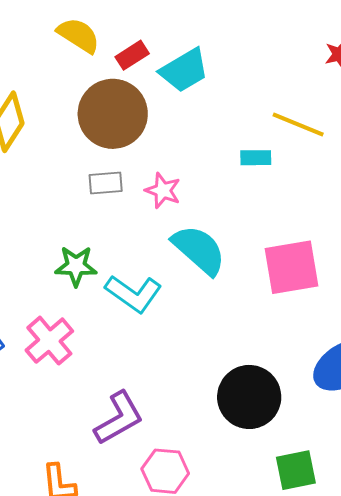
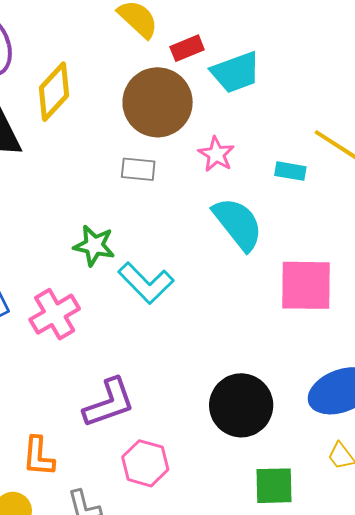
pink star: (163, 191) -> (216, 154), moved
cyan semicircle: (199, 250) -> (238, 224), moved

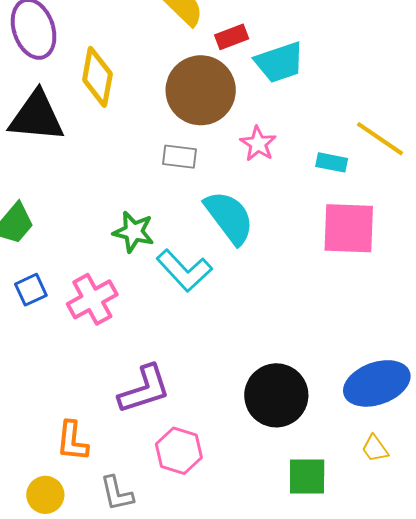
yellow diamond: (54, 92) -> (97, 77), turned -34
cyan semicircle: (238, 224) -> (229, 217), moved
pink square: (306, 285) -> (349, 228), moved

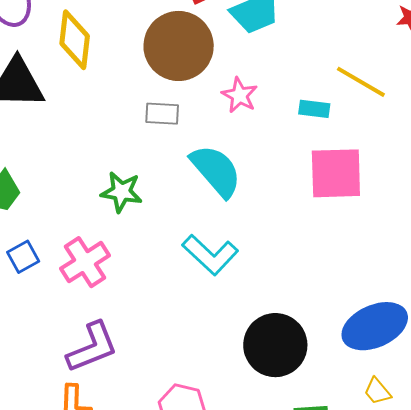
cyan L-shape: (184, 271) -> (210, 255), moved
purple L-shape: (144, 389) -> (92, 347), moved

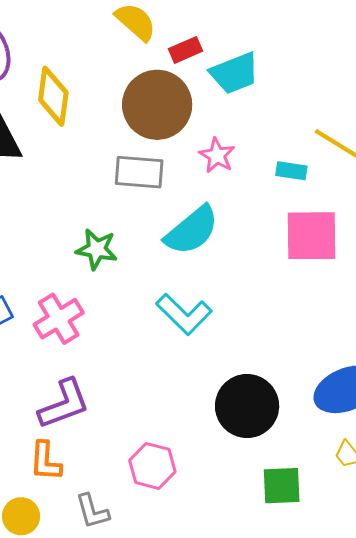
gray rectangle: (162, 114) -> (139, 172), size x1.4
cyan semicircle: (216, 171) -> (192, 230), turned 90

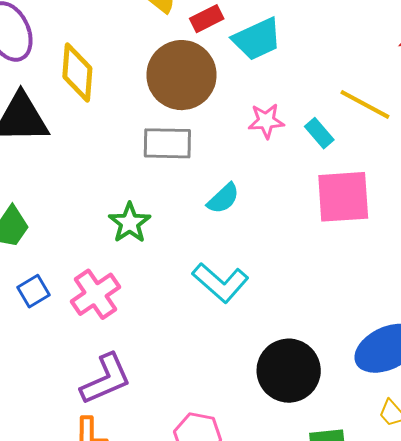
pink star: (217, 155) -> (266, 121), moved, turned -30
cyan rectangle: (291, 171) -> (319, 133), turned 44
cyan semicircle: (192, 230) -> (223, 198), size x0.6
green star: (97, 249) -> (130, 223), turned 30

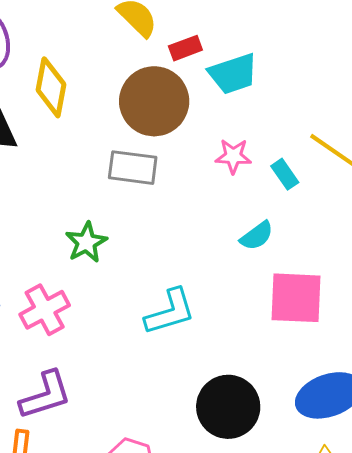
pink square: (343, 197) -> (296, 298), moved
cyan semicircle: (223, 198) -> (257, 236), moved
cyan L-shape: (220, 283) -> (170, 312), turned -64

